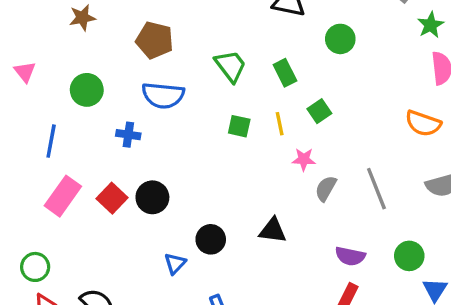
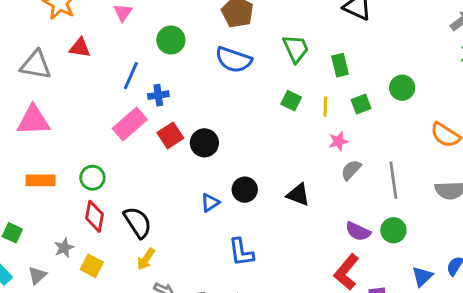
green circle: (340, 39) -> (402, 88), moved
blue cross: (128, 135) -> (158, 95), moved, turned -30
pink star: (304, 159) -> (338, 141), turned -30
green circle: (409, 256) -> (393, 230), moved

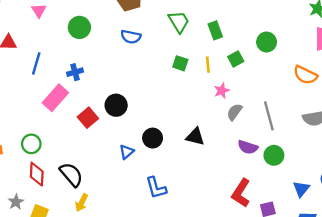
blue semicircle: (234, 60) -> (131, 37), size x0.7
blue line: (131, 76) -> (36, 63), moved
red square: (170, 135) -> (88, 118), moved
purple semicircle: (358, 231) -> (248, 147), moved

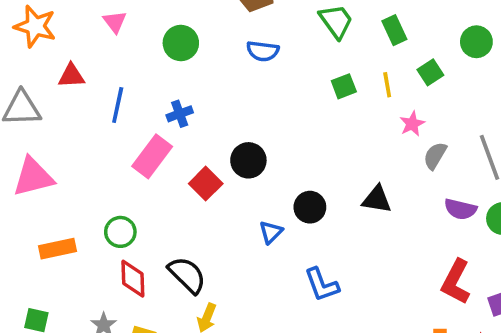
green square: (180, 63) -> (344, 86), turned -35

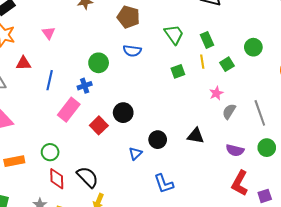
green circle: (181, 43) -> (99, 63), moved
yellow line: (387, 85) -> (202, 62), moved
purple semicircle: (460, 209) -> (235, 150), moved

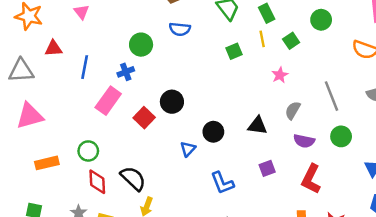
gray semicircle: (229, 111) -> (293, 110), moved
purple square: (265, 196) -> (267, 168), moved

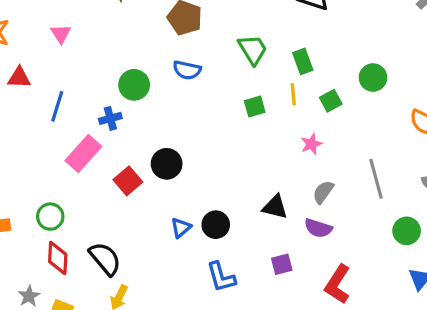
black circle: (213, 132) -> (216, 225), moved
green circle: (341, 136) -> (407, 231), moved
purple semicircle: (304, 141) -> (318, 228), moved

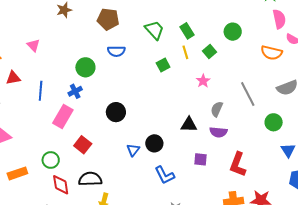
red square: (128, 181) -> (83, 145), moved
black semicircle: (105, 259) -> (90, 179), turned -40
purple square: (282, 264) -> (200, 159), turned 32

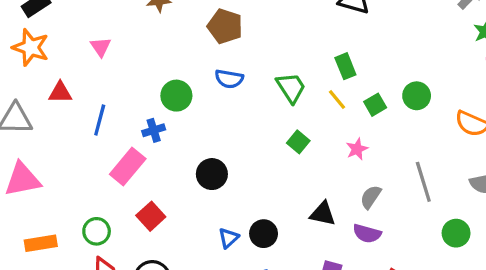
green trapezoid: (154, 30) -> (291, 88), moved
green circle: (233, 32) -> (417, 96), moved
yellow line: (185, 52) -> (337, 99), turned -32
green square: (163, 65) -> (298, 142), moved, turned -32

